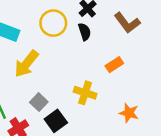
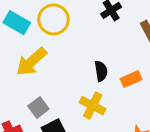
yellow circle: (53, 23) -> (53, 19), moved
black semicircle: (85, 32) -> (101, 71), moved

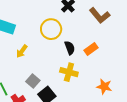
yellow circle: (53, 19) -> (51, 29), moved
yellow arrow: (31, 62) -> (22, 51), size x0.6

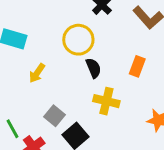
black semicircle: (70, 48) -> (93, 68), moved
orange rectangle: (91, 49) -> (137, 66), turned -32

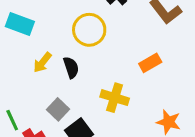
orange rectangle: (137, 66) -> (150, 63), turned 36
black semicircle: (93, 68) -> (71, 67), moved

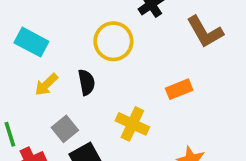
cyan rectangle: (20, 24) -> (31, 42), moved
yellow arrow: (42, 62) -> (46, 85), moved

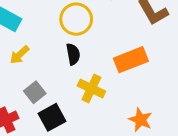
black semicircle: (86, 82) -> (73, 54), moved
orange rectangle: (179, 89) -> (131, 60), size x1.5

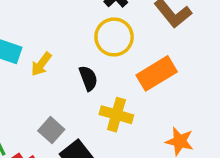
yellow circle: (76, 19) -> (114, 37), moved
yellow arrow: (20, 55) -> (41, 64), moved

